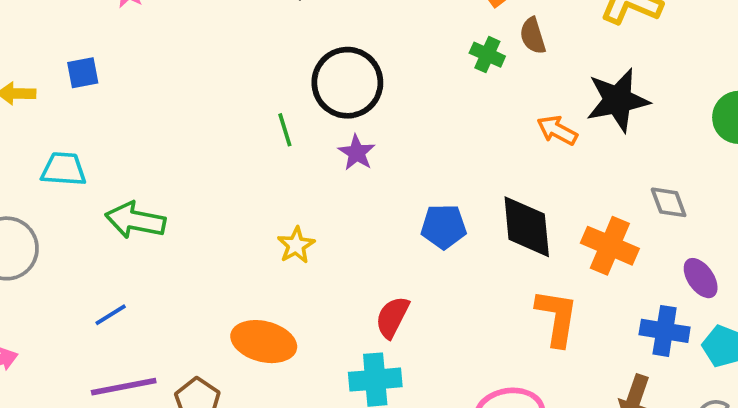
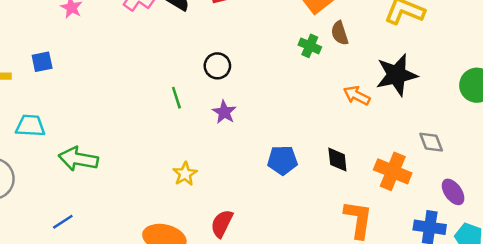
black circle: (347, 83) -> (217, 66), size x0.6
black diamond: (527, 227) -> (337, 160), size x0.6
red semicircle: (392, 317) -> (222, 224), moved

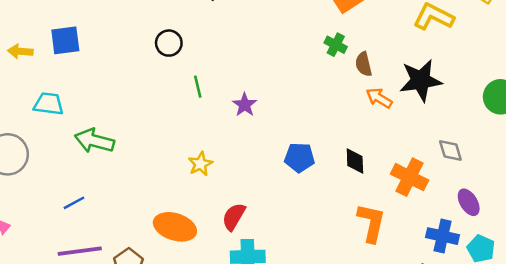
brown semicircle: (340, 33) -> (364, 64), moved
blue square: (42, 62) -> (65, 40), size x1.4
black circle: (217, 66) -> (169, 43), moved

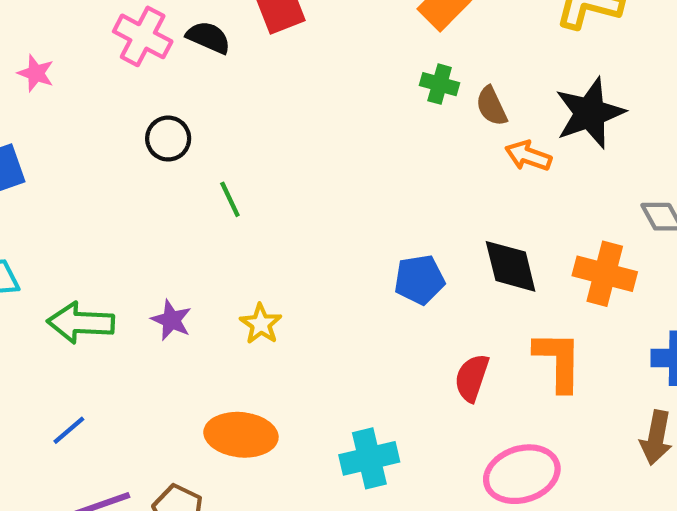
purple star: (245, 105) -> (171, 320), moved
black diamond: (355, 161) -> (511, 266), size x1.4
red semicircle: (234, 217) -> (472, 378), moved

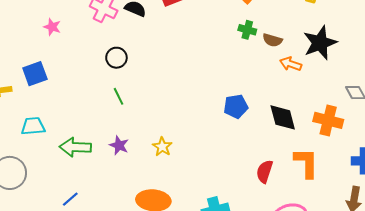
brown semicircle: (491, 106) -> (272, 40), turned -48
green line: (230, 199) -> (118, 96), moved
blue pentagon: (419, 280) -> (236, 106), moved

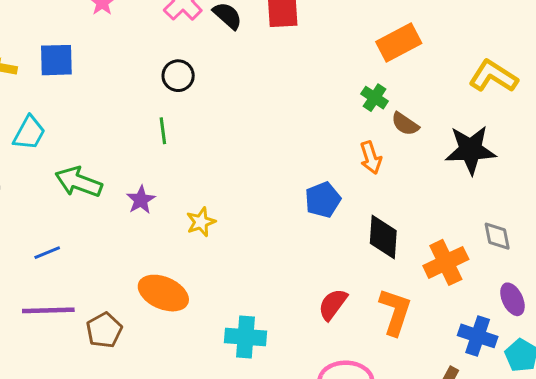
orange arrow: (291, 64) -> (371, 158), moved, turned -145
blue pentagon: (236, 106) -> (323, 200), turned -30
orange cross: (328, 120) -> (446, 262), turned 32
cyan trapezoid: (33, 126) -> (29, 133), turned 105

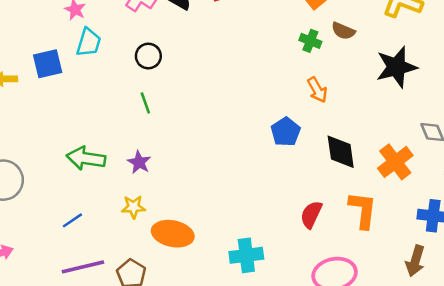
brown semicircle: (405, 124) -> (343, 31), moved
cyan trapezoid: (29, 133) -> (89, 42), moved
yellow star: (201, 222) -> (133, 207), moved, turned 30

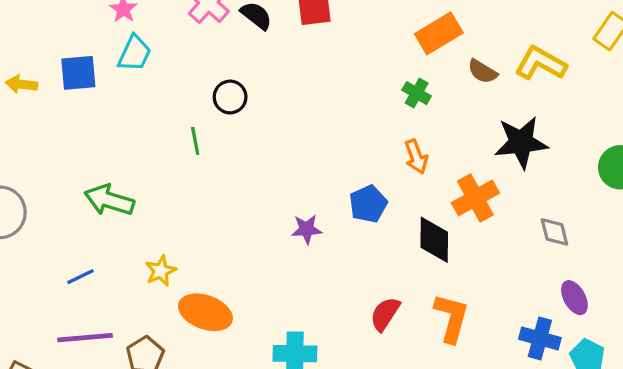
brown semicircle: (343, 31) -> (483, 71), moved
black circle: (148, 56) -> (230, 97), moved
purple star: (139, 162) -> (307, 229), moved, turned 30
orange cross: (395, 162) -> (475, 198), moved
yellow star: (133, 207) -> (161, 271), turned -30

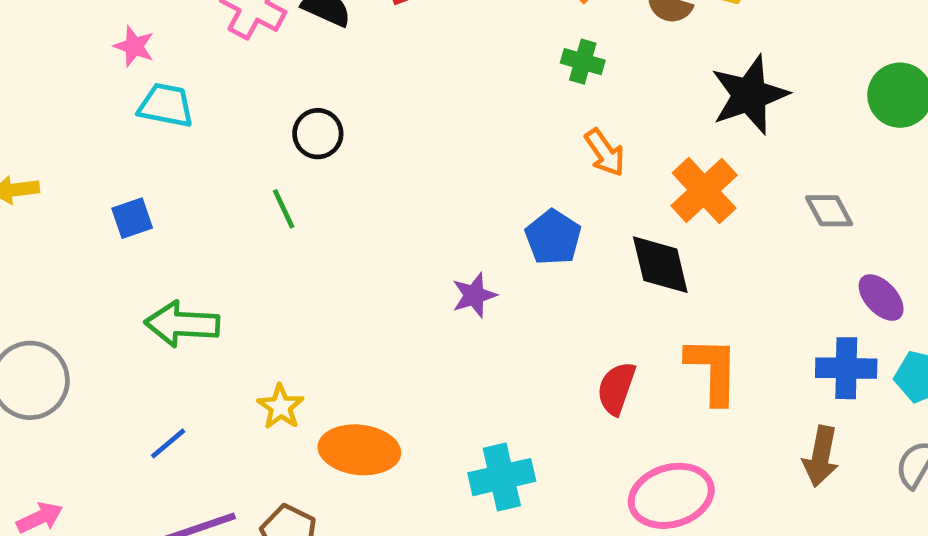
cyan trapezoid: (135, 53) -> (166, 105), turned -90
blue square: (78, 73) -> (132, 218), moved, size x0.7

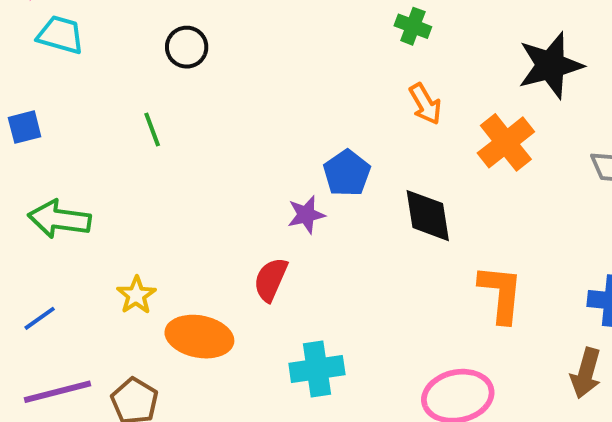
black circle: (318, 134) -> (187, 47), moved
blue pentagon: (553, 237) -> (347, 173), moved
black diamond: (660, 265) -> (428, 216), moved
red semicircle: (616, 388) -> (271, 280), moved

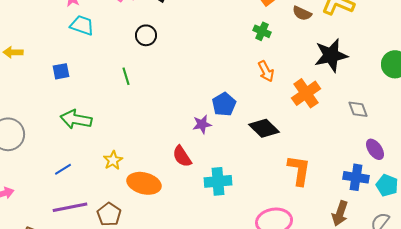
black diamond: (428, 216) -> (264, 128), turned -40
red semicircle: (271, 280) -> (182, 156), turned -60
cyan cross: (317, 369) -> (218, 181), moved

